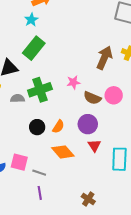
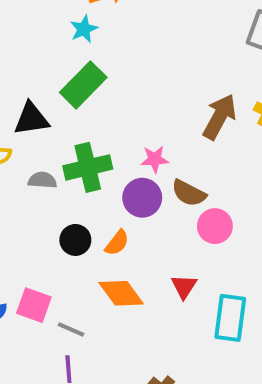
pink circle: (114, 95) -> (215, 226), moved
purple circle: (88, 124) -> (142, 198), moved

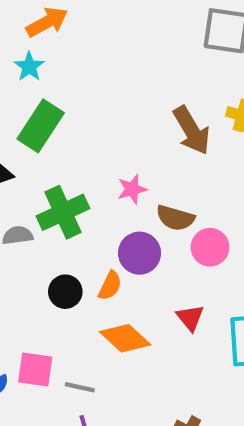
brown arrow: (220, 117) -> (192, 130), turned 132
purple circle: (142, 198) -> (140, 253), moved

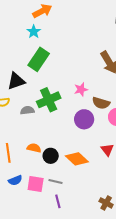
orange semicircle: (110, 286) -> (34, 148), moved, turned -104
black circle: (65, 292) -> (51, 156), moved
pink square: (35, 369) -> (36, 184), moved

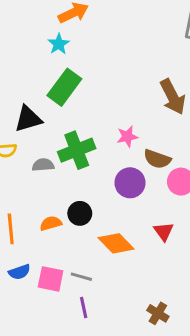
orange semicircle: (34, 148) -> (51, 223), turned -32
black circle: (51, 156) -> (80, 213), moved

